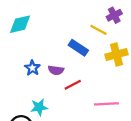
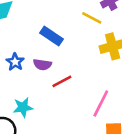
blue rectangle: (78, 48) -> (51, 36), moved
pink line: (106, 104) -> (101, 103), turned -60

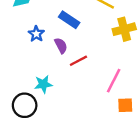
blue star: (15, 62) -> (36, 34), moved
purple semicircle: (42, 65) -> (61, 46), turned -126

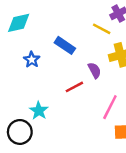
purple semicircle: (61, 46) -> (95, 70), moved
cyan star: (43, 84) -> (39, 111), turned -30

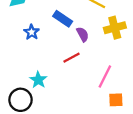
purple semicircle: (95, 70) -> (83, 34), moved

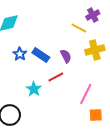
blue rectangle: (63, 19) -> (41, 55), moved
cyan star: (38, 80) -> (34, 89), moved

